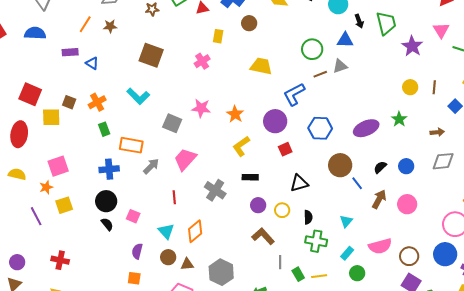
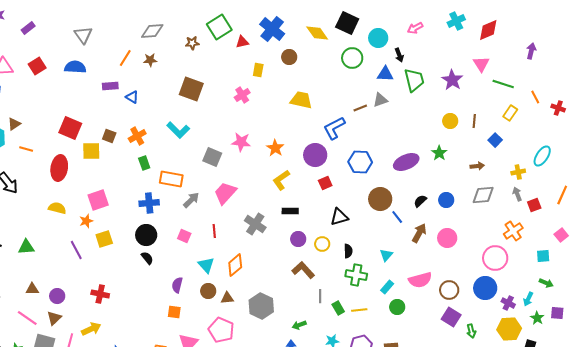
green trapezoid: (386, 23) -> (414, 80), moved
green circle: (312, 49) -> (352, 58), moved
pink square: (133, 216) -> (184, 236), moved

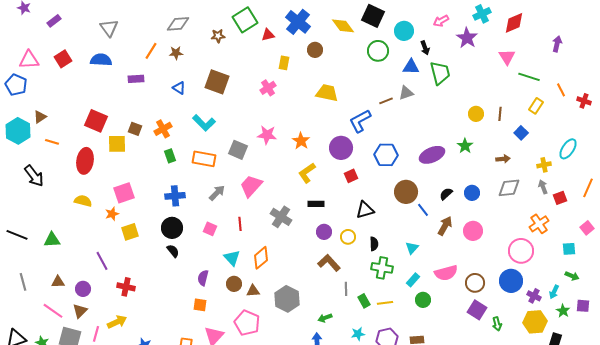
purple star: (452, 80) -> (467, 38), moved
blue triangle: (132, 97) -> (179, 88), moved
orange rectangle: (171, 179) -> (204, 159), moved
purple line: (76, 250) -> (102, 261), moved

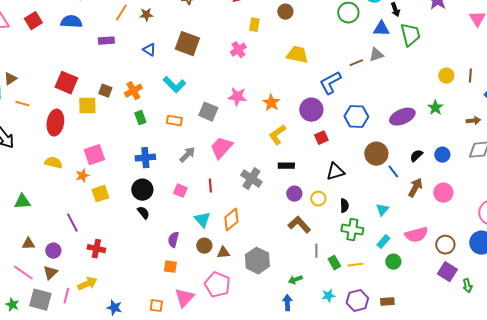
orange rectangle: (204, 159) -> (174, 121), size x0.7

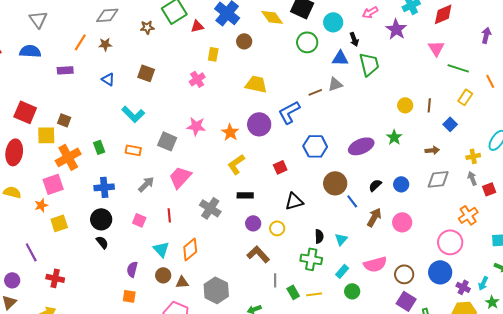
brown square: (187, 44) -> (146, 73), size x0.7
orange cross: (133, 91) -> (68, 157), moved, size x1.4
purple circle: (311, 110) -> (259, 124), moved
black semicircle: (344, 206) -> (319, 236), moved

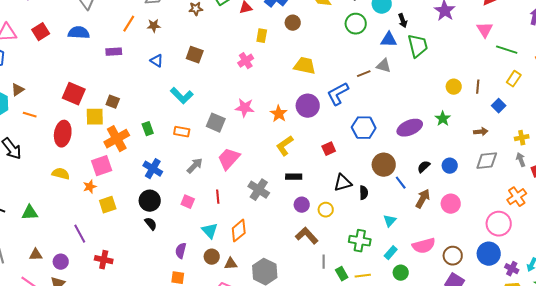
gray triangle: (335, 84) -> (384, 66), turned 35
blue cross: (104, 187) -> (153, 169), turned 36
black semicircle: (319, 236) -> (364, 193), moved

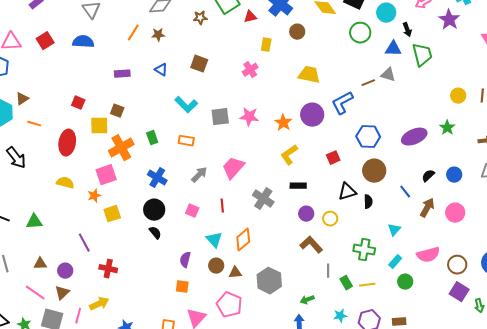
purple rectangle: (114, 52) -> (122, 74), moved
red square: (74, 94) -> (78, 103), size x0.6
gray square: (216, 123) -> (220, 117), moved, turned -30
brown circle: (384, 165) -> (374, 171), moved

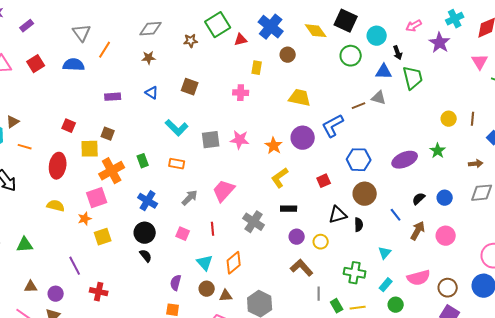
orange line: (133, 33) -> (105, 50), moved
pink cross: (250, 70) -> (241, 93), turned 35

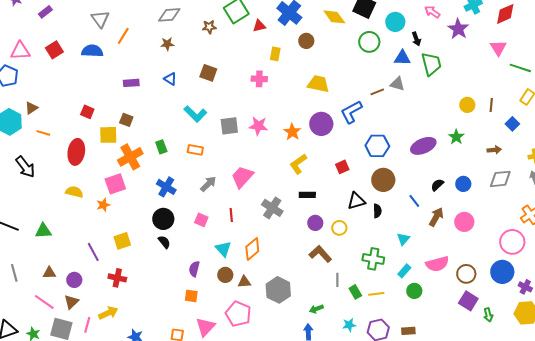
pink arrow: (414, 26) -> (432, 12), turned 63
yellow square: (103, 237) -> (122, 241), moved

